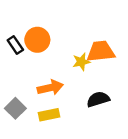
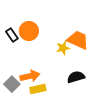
orange trapezoid: (101, 51) -> (78, 40), turned 30
orange arrow: (50, 88) -> (30, 76), moved

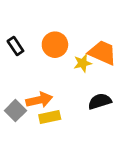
orange circle: (29, 31) -> (55, 45), moved

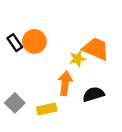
orange circle: (55, 45) -> (34, 41), moved
orange arrow: (39, 100) -> (65, 83), moved, turned -70

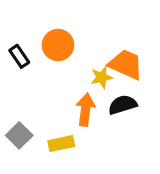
orange circle: (34, 41) -> (58, 45), moved
black semicircle: (93, 94) -> (123, 105), moved

